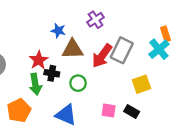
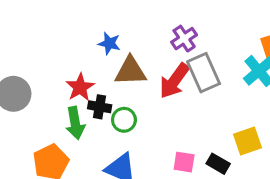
purple cross: (96, 20) -> (184, 39), moved
gray rectangle: (122, 50) -> (204, 73), turned -50
green circle: (78, 83) -> (124, 120), moved
yellow square: (141, 84) -> (248, 141), moved

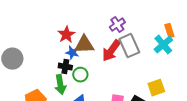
blue star: (109, 43) -> (72, 53), moved
red star: (80, 87) -> (66, 35), moved
green arrow: (75, 123) -> (60, 85), moved

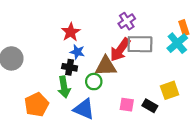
brown triangle: (84, 45) -> (106, 66), moved
gray rectangle: (129, 46) -> (140, 44), turned -65
green circle: (80, 75) -> (94, 82), moved

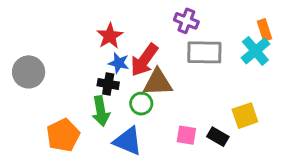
purple cross: (127, 21) -> (186, 21), turned -35
red arrow: (120, 50) -> (144, 60), moved

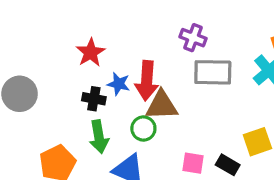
red star: (110, 36) -> (91, 52), moved
red arrow: (144, 60) -> (147, 81), turned -32
black cross: (108, 84) -> (94, 99), moved

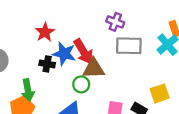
red arrow: (147, 81) -> (83, 51), turned -35
blue star: (119, 84) -> (64, 54), size x1.5
green arrow: (99, 137) -> (28, 90), moved

